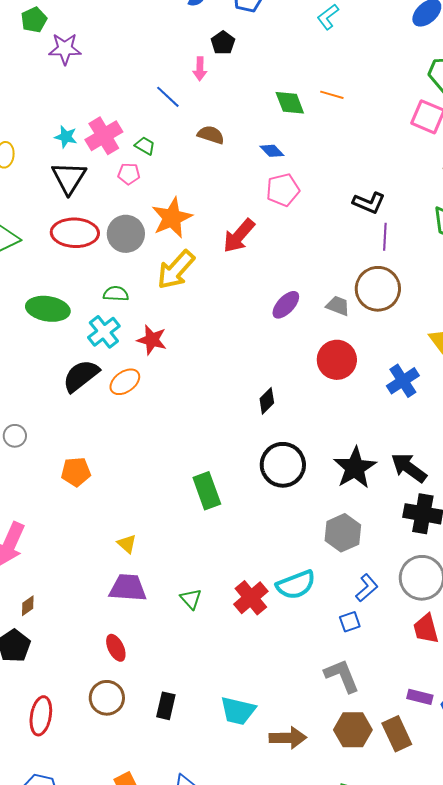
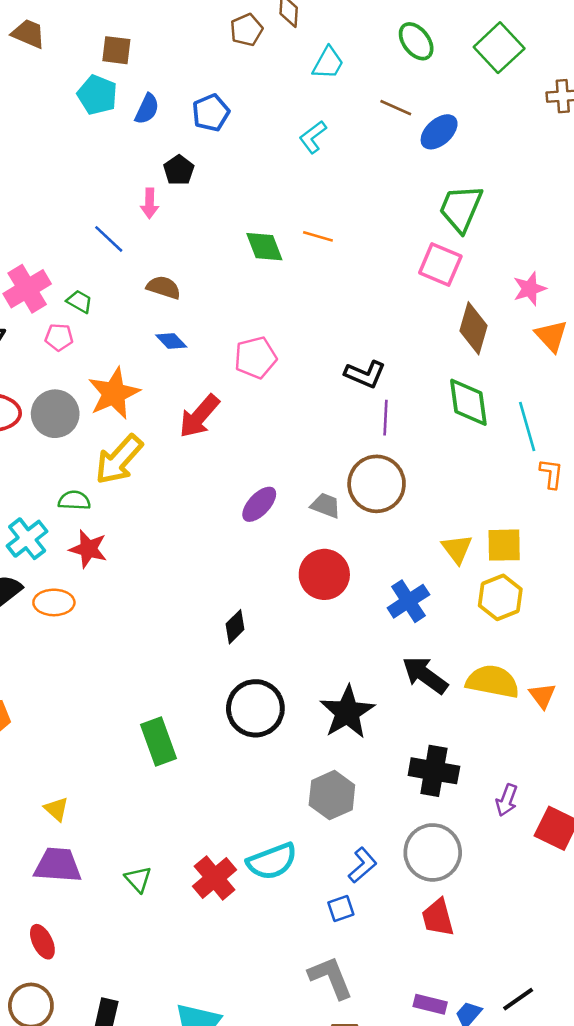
blue diamond: (272, 151) -> (171, 341), moved
green semicircle: (116, 294) -> (74, 500), moved
orange ellipse: (125, 382) -> (54, 602), turned 36
black arrow: (409, 468) -> (425, 675), moved

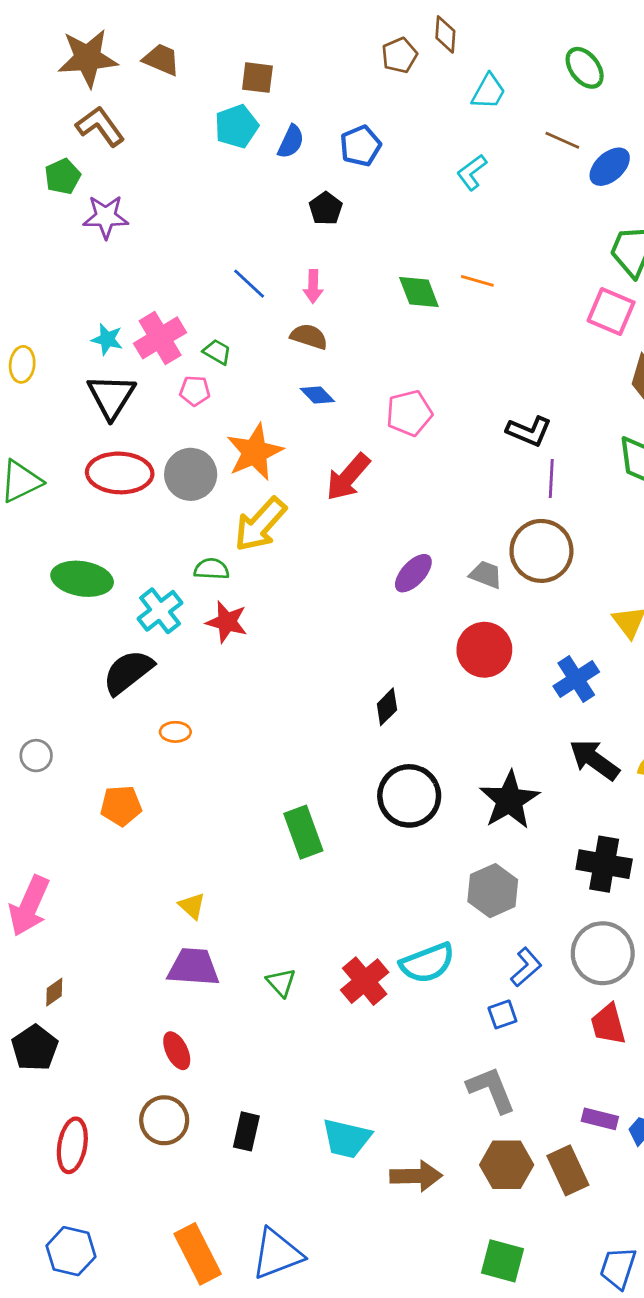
cyan pentagon: (97, 95) -> (237, 126), turned 30
pink arrow: (150, 203) -> (313, 286), moved
orange ellipse: (54, 602) -> (175, 732), moved, size x0.7

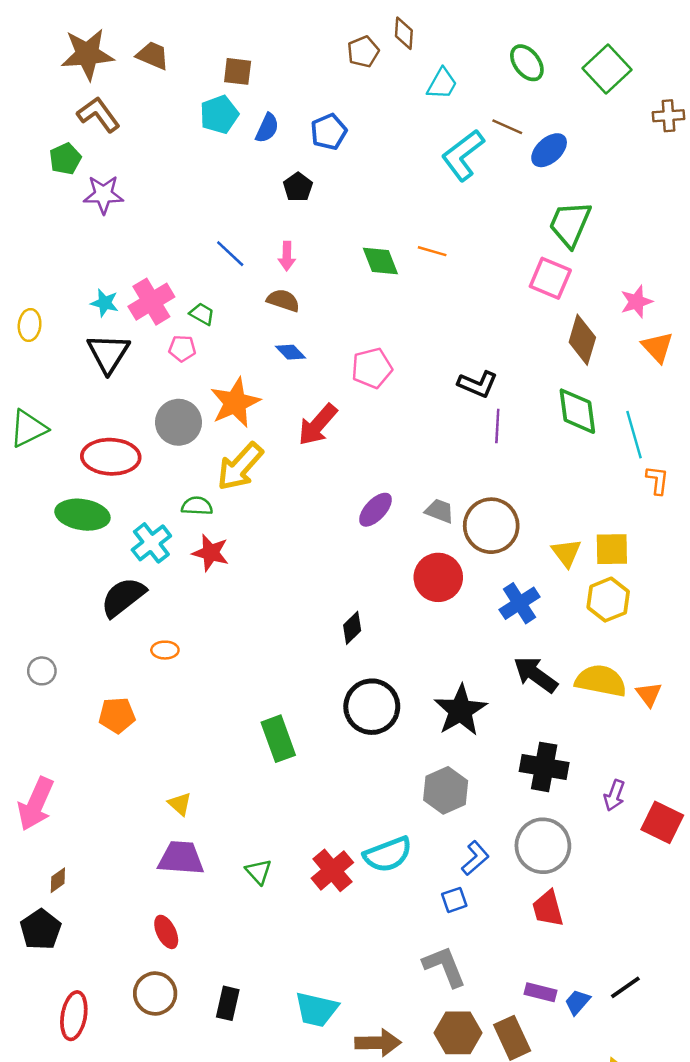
cyan L-shape: (472, 172) -> (463, 155), moved, size x1.6
red ellipse: (120, 473) -> (111, 457), moved
brown circle: (541, 551) -> (491, 526), moved

